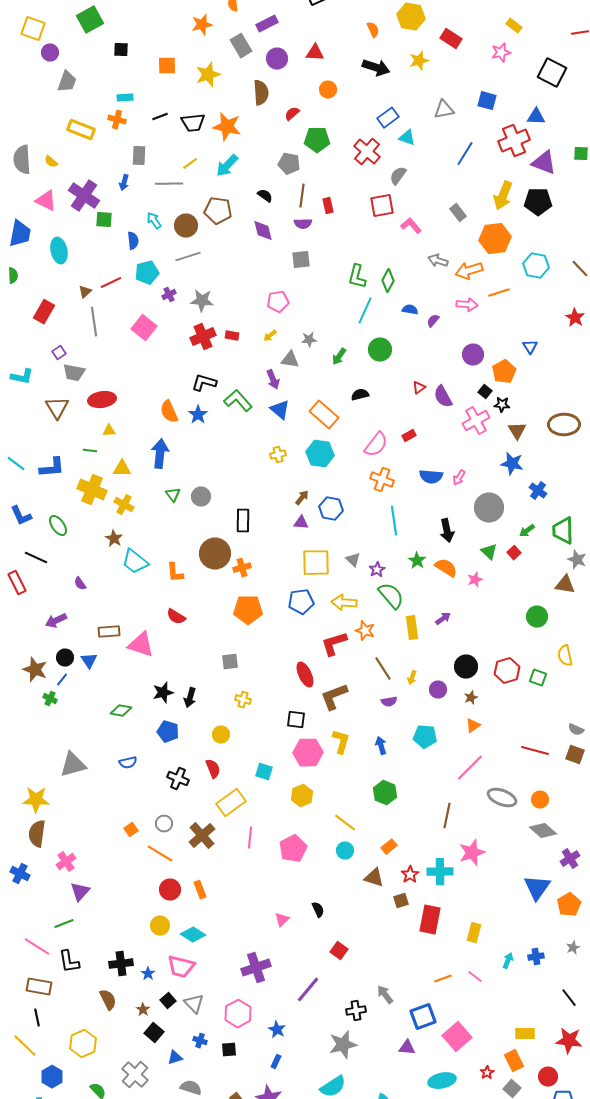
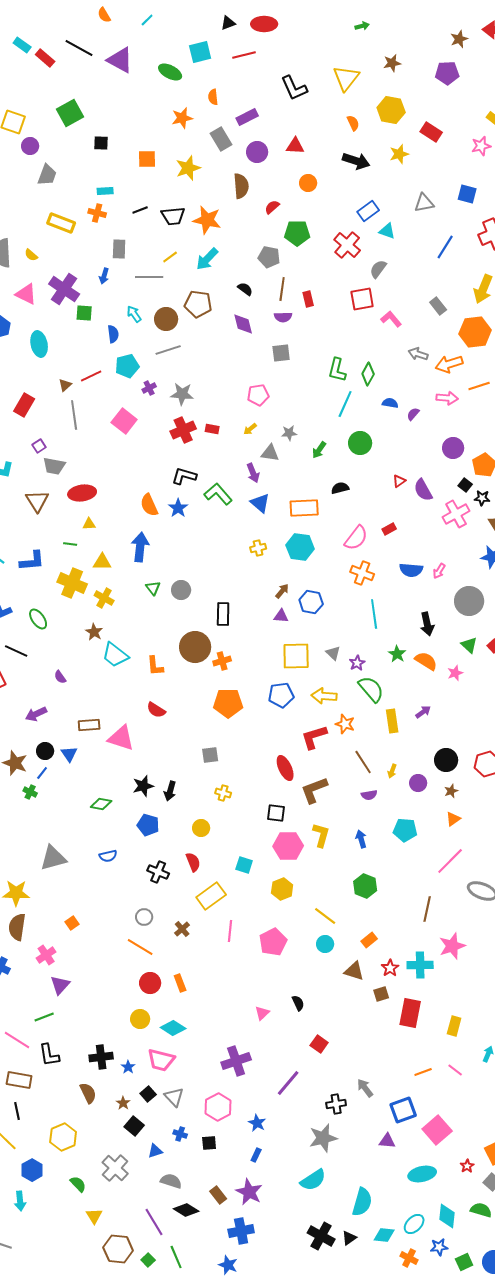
orange rectangle: (324, 415) -> (304, 508), turned -44
orange square: (131, 830) -> (72, 923), moved
brown cross: (202, 836) -> (182, 929), size x0.6

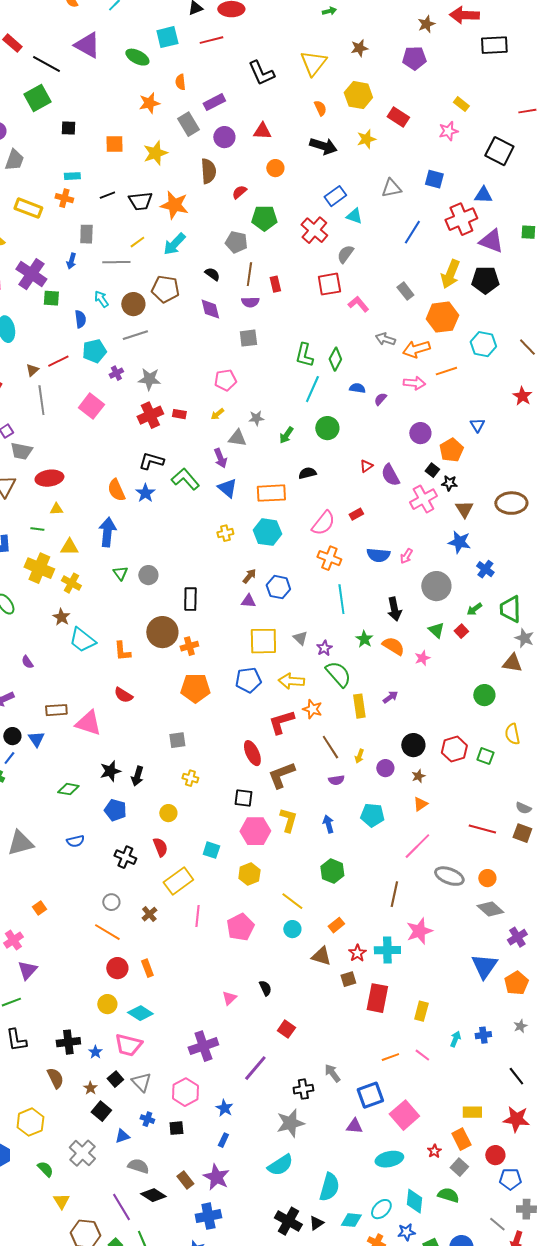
black line: (79, 48) -> (46, 64), moved

